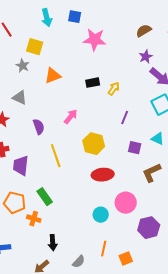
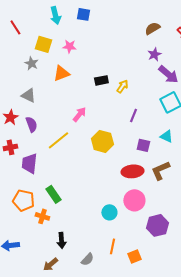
pink star: (95, 40) -> (69, 46), moved, size x0.6
purple semicircle: (39, 127) -> (31, 124), moved
yellow line: (56, 156) -> (58, 140), moved, turned 70
red ellipse: (103, 175) -> (132, 171), moved

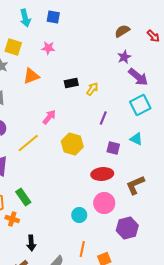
pink star: (69, 46) -> (48, 48), moved
brown L-shape: (160, 170) -> (135, 185), moved

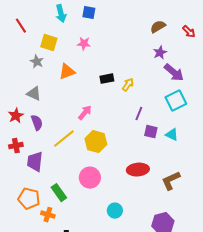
yellow hexagon: (72, 144) -> (96, 142), moved
purple square: (113, 148) -> (151, 132), moved
pink circle: (104, 203) -> (90, 178), moved

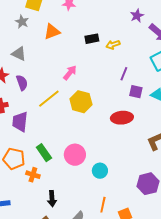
purple star: (160, 53) -> (137, 16), moved
yellow arrow: (128, 85) -> (113, 45), turned -144
red ellipse: (138, 170) -> (122, 118), moved
pink circle: (90, 178) -> (75, 155), moved

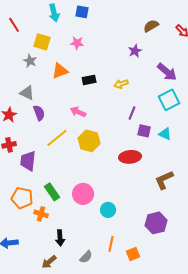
purple star: (137, 16) -> (135, 51), moved
black rectangle: (92, 39) -> (89, 80), moved
pink arrow: (70, 73) -> (78, 112), turned -105
purple semicircle: (22, 83) -> (39, 113), moved

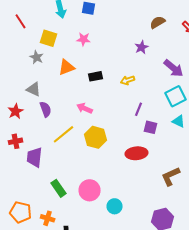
cyan triangle: (165, 134) -> (179, 121), moved
orange pentagon: (22, 198) -> (21, 212), moved
orange cross: (41, 214) -> (48, 218), moved

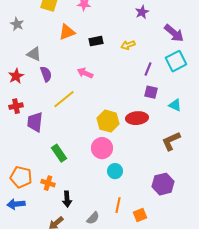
gray star: (37, 57) -> (17, 24), moved
purple line: (139, 109) -> (148, 69), moved
cyan triangle: (179, 121) -> (175, 105), moved
yellow hexagon: (96, 137) -> (108, 121), moved
pink circle: (90, 190) -> (102, 148), moved

